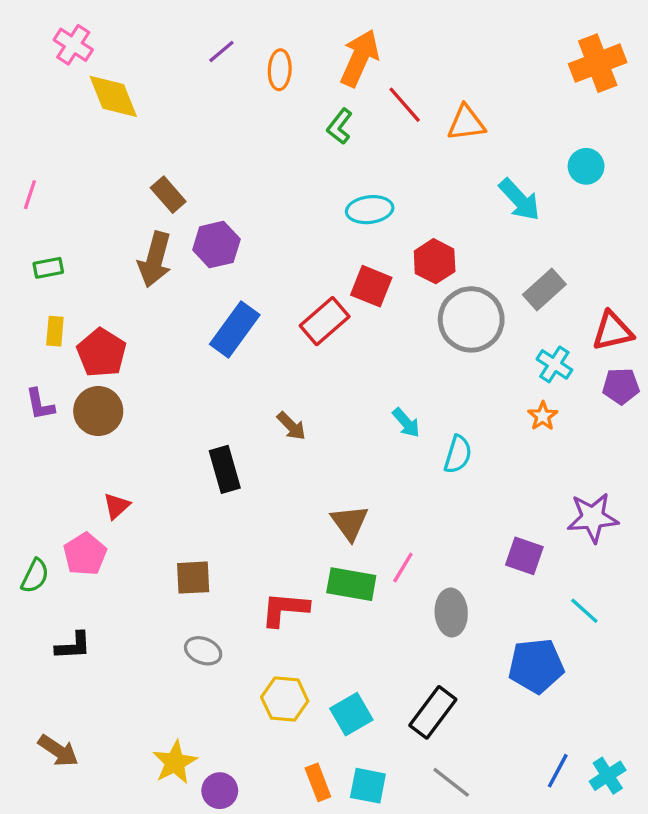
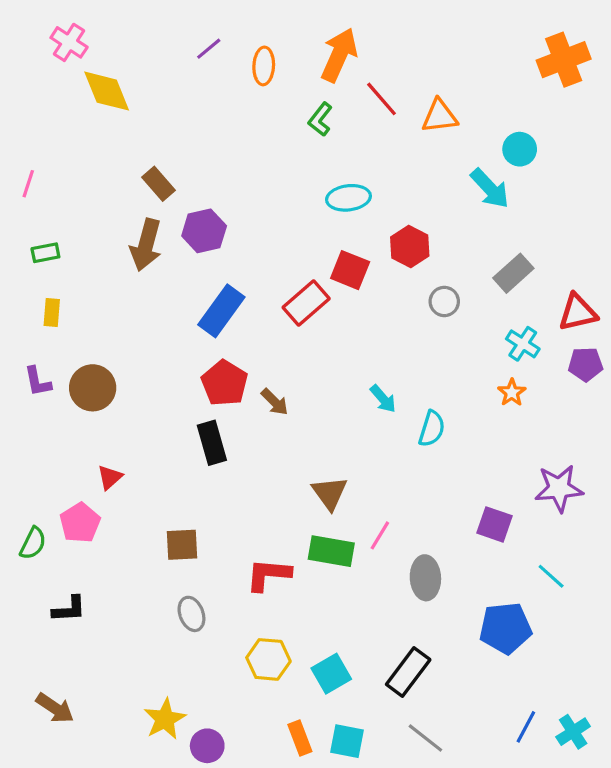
cyan circle: (586, 166) -> (520, 149), moved
gray circle: (471, 319) -> (444, 301), size x0.5
red pentagon: (102, 353) -> (224, 383), moved
gray ellipse: (203, 651) -> (191, 614), turned 48

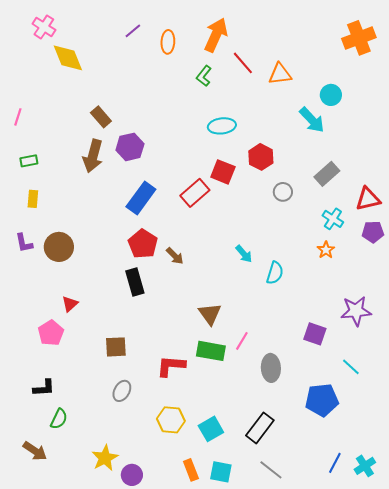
green semicircle: (33, 543) -> (59, 419), moved
gray ellipse: (191, 614) -> (122, 391), turned 50

